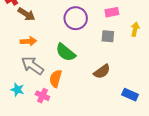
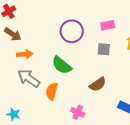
brown arrow: (26, 14) -> (13, 34), moved
cyan star: (17, 90) -> (14, 114), moved
pink cross: (42, 96) -> (78, 112), moved

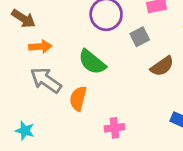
gray square: (104, 49) -> (140, 37), moved, turned -32
brown semicircle: (98, 84) -> (162, 66), moved
pink cross: (78, 112) -> (114, 128), turned -32

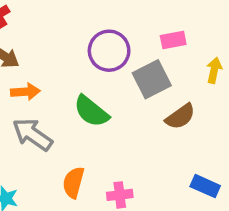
gray square: (140, 37) -> (152, 79), size x1.5
orange semicircle: (78, 98) -> (73, 182), moved

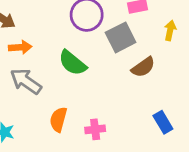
blue rectangle: (205, 186) -> (163, 122), turned 35

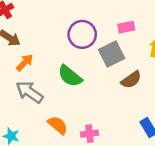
orange arrow: (20, 47) -> (25, 63), turned -42
orange semicircle: (58, 119) -> (58, 125), turned 115

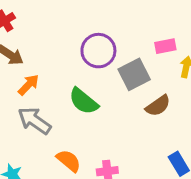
pink rectangle: (126, 27) -> (165, 46), moved

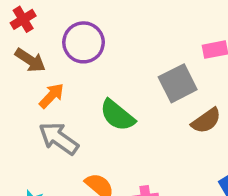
purple circle: (98, 51) -> (84, 42), moved

